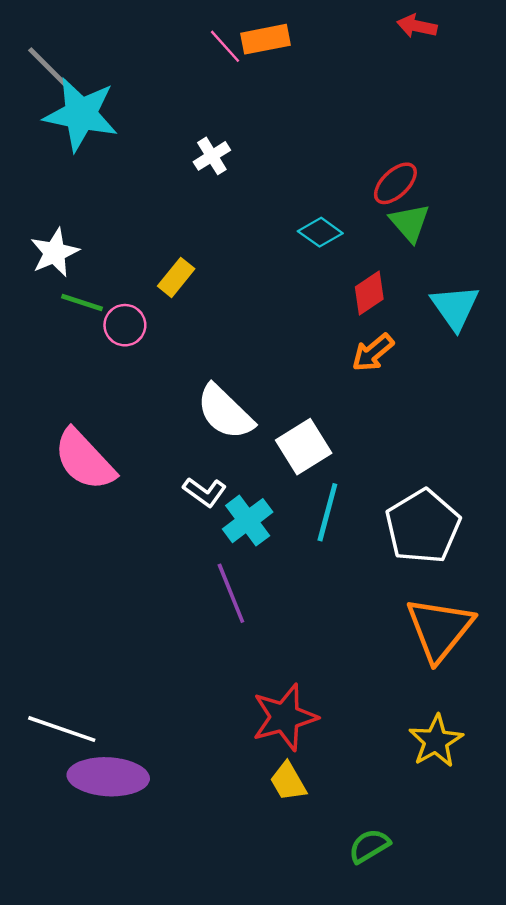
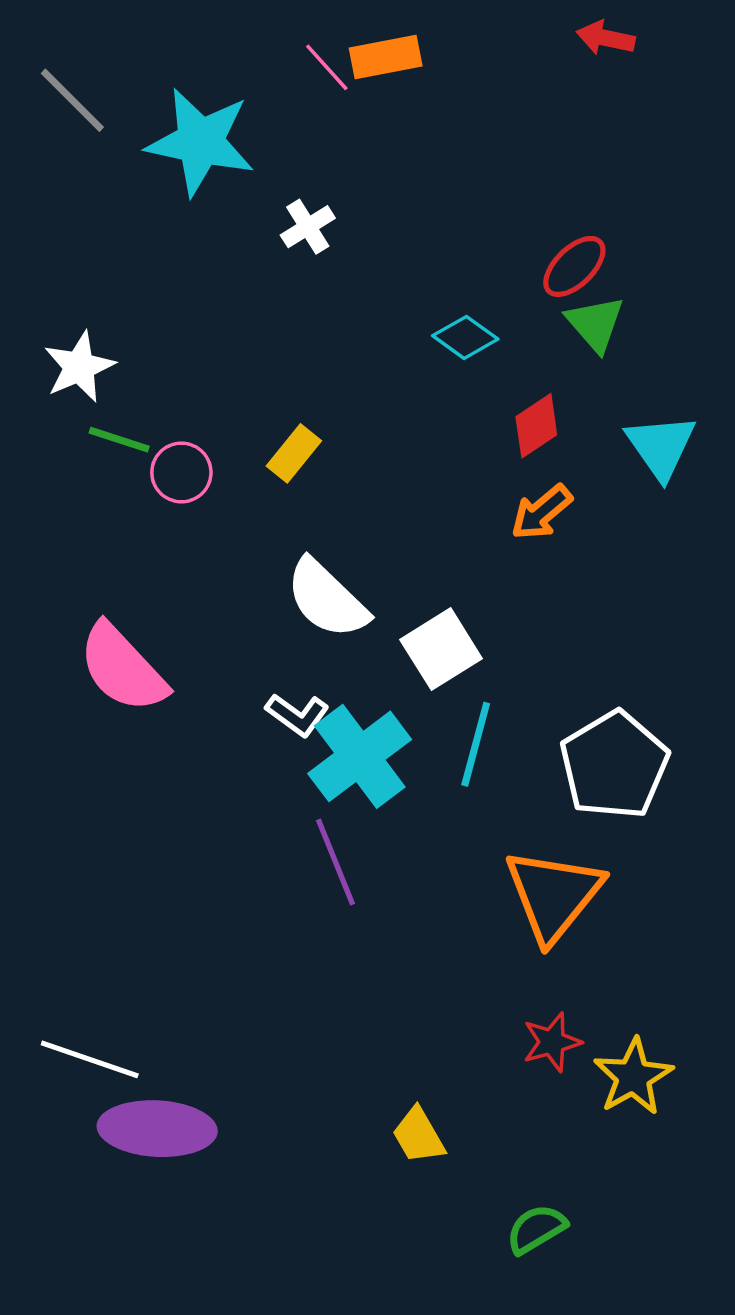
cyan star: (81, 114) -> (200, 142), moved
yellow rectangle: (176, 277) -> (294, 453), moved
cyan cross: (248, 521) -> (360, 756), size x1.4
orange triangle: (439, 629) -> (554, 895), moved
red star: (285, 717) -> (552, 1042), moved, size x0.6

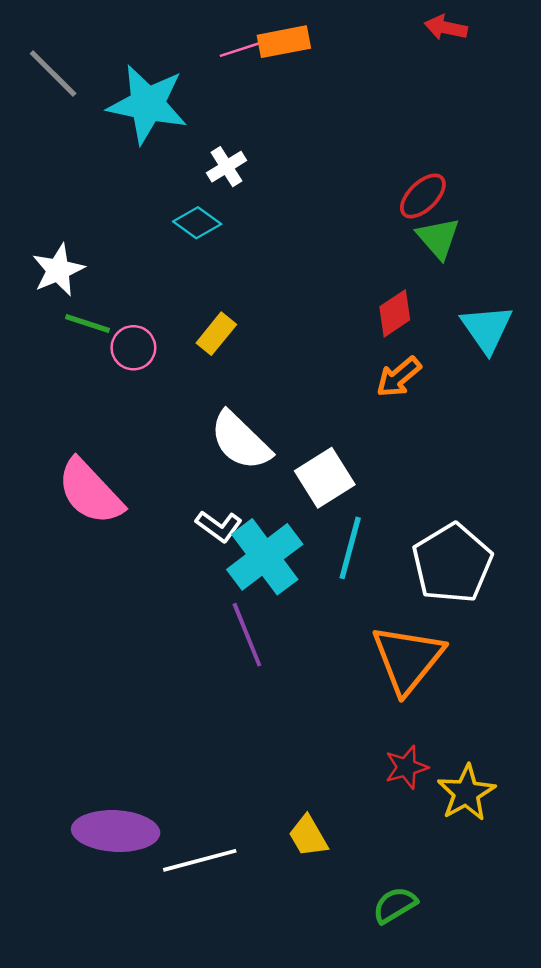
pink line: (327, 67) -> (241, 49), turned -66
cyan diamond: (465, 337) -> (197, 223), moved
white line: (90, 1059) -> (200, 860), moved, turned -34

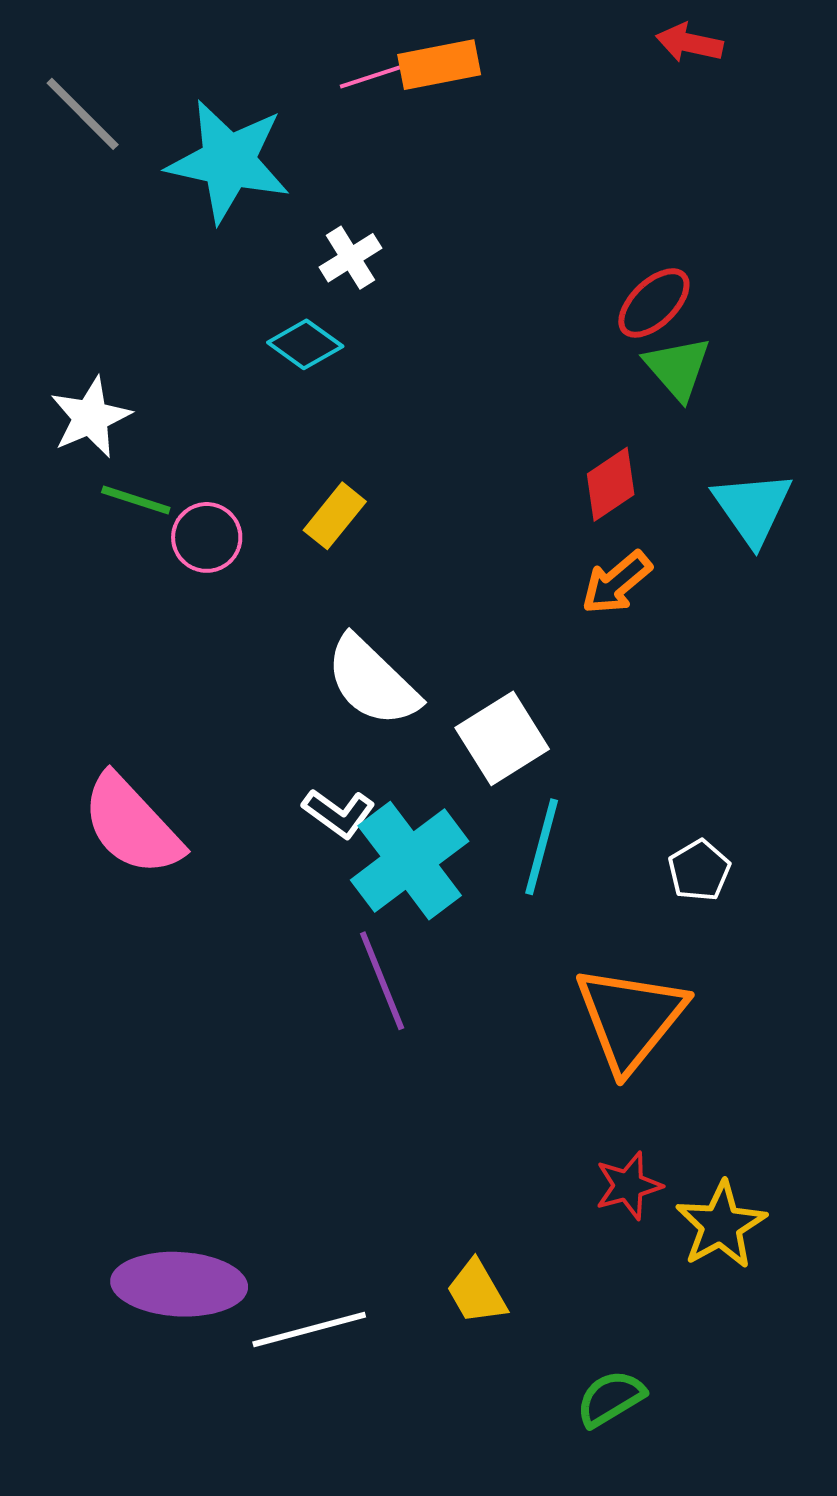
pink semicircle: (90, 492) -> (132, 825), moved
white pentagon: (452, 563) -> (699, 870), size x0.5

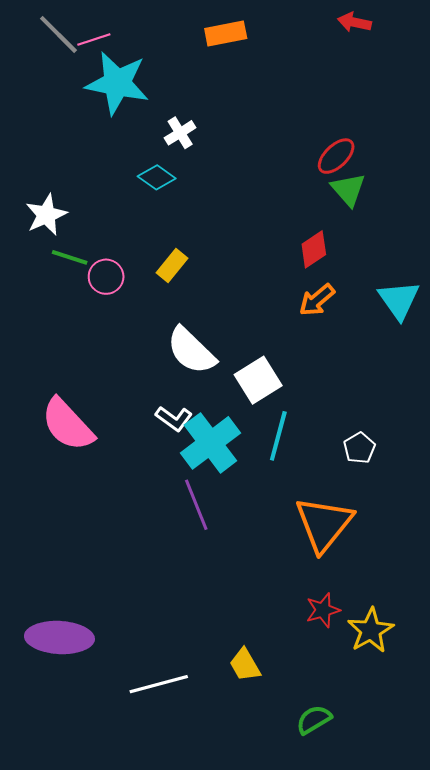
pink line: (372, 76) -> (94, 40), moved
gray line: (83, 114) -> (58, 34), moved
cyan triangle: (752, 508) -> (399, 300), moved
purple ellipse: (179, 1284) -> (59, 637), moved

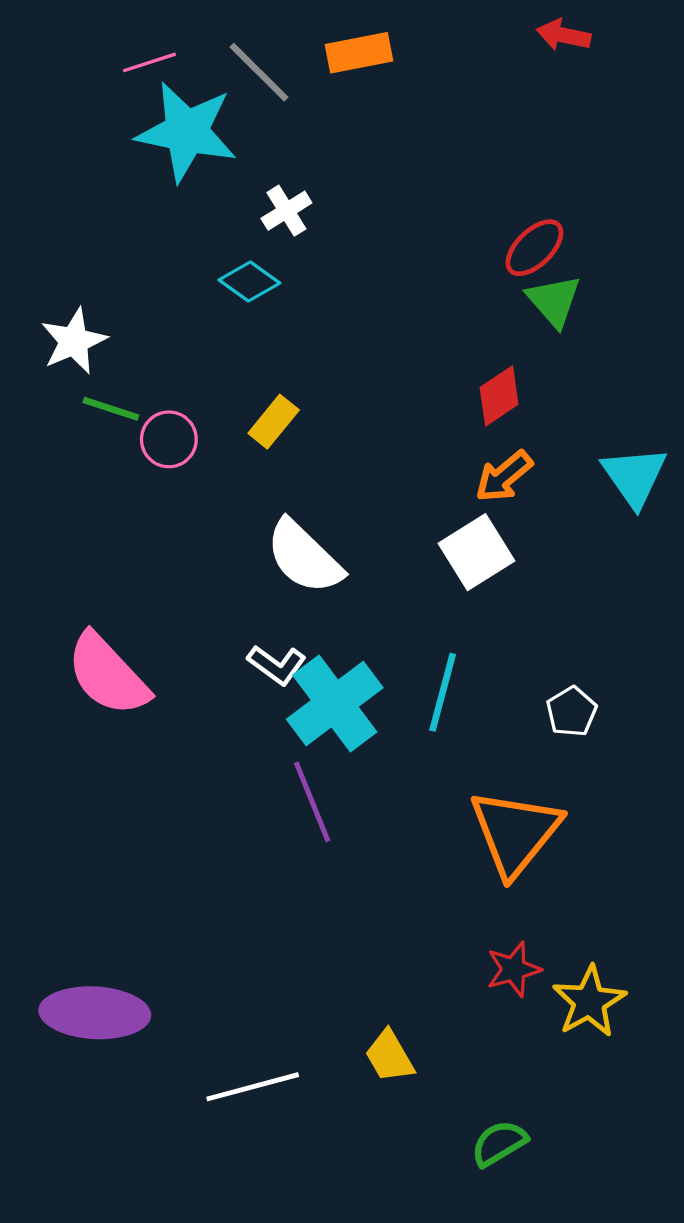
gray line: (58, 34) -> (259, 72), moved
white square: (258, 380) -> (476, 552), moved

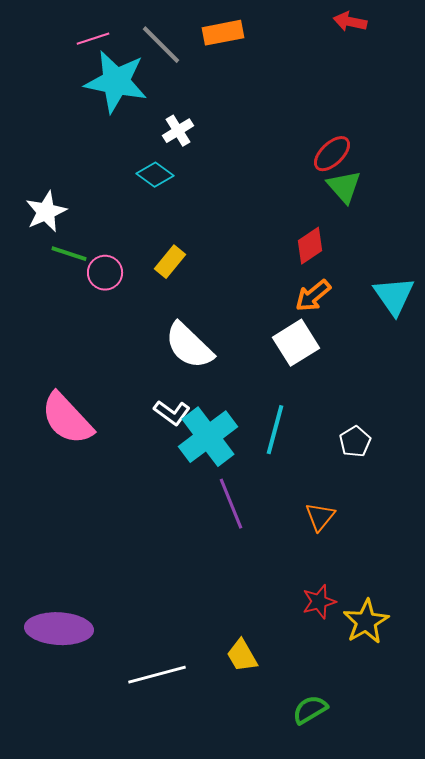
purple line: (312, 802) -> (231, 504), moved
orange triangle: (515, 832) -> (320, 517), size x0.5

